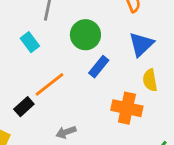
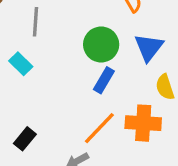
green circle: (85, 35) -> (101, 44), moved
orange line: (50, 84) -> (99, 128), moved

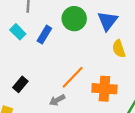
blue rectangle: (104, 80) -> (44, 35), moved
orange cross: (143, 123) -> (104, 89), moved

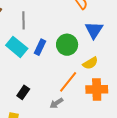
green circle: (74, 19) -> (67, 45), moved
cyan rectangle: (18, 32) -> (17, 47), size x1.5
yellow semicircle: (119, 49) -> (90, 63), moved, turned -98

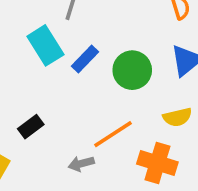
yellow semicircle: (90, 63) -> (177, 117), moved

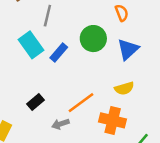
green circle: (132, 70) -> (93, 39), moved
black rectangle: (31, 127) -> (35, 102), moved

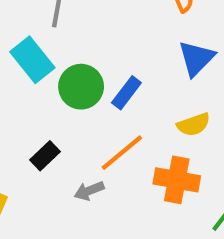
green circle: (93, 39) -> (81, 87), moved
blue rectangle: (59, 52) -> (126, 93), moved

